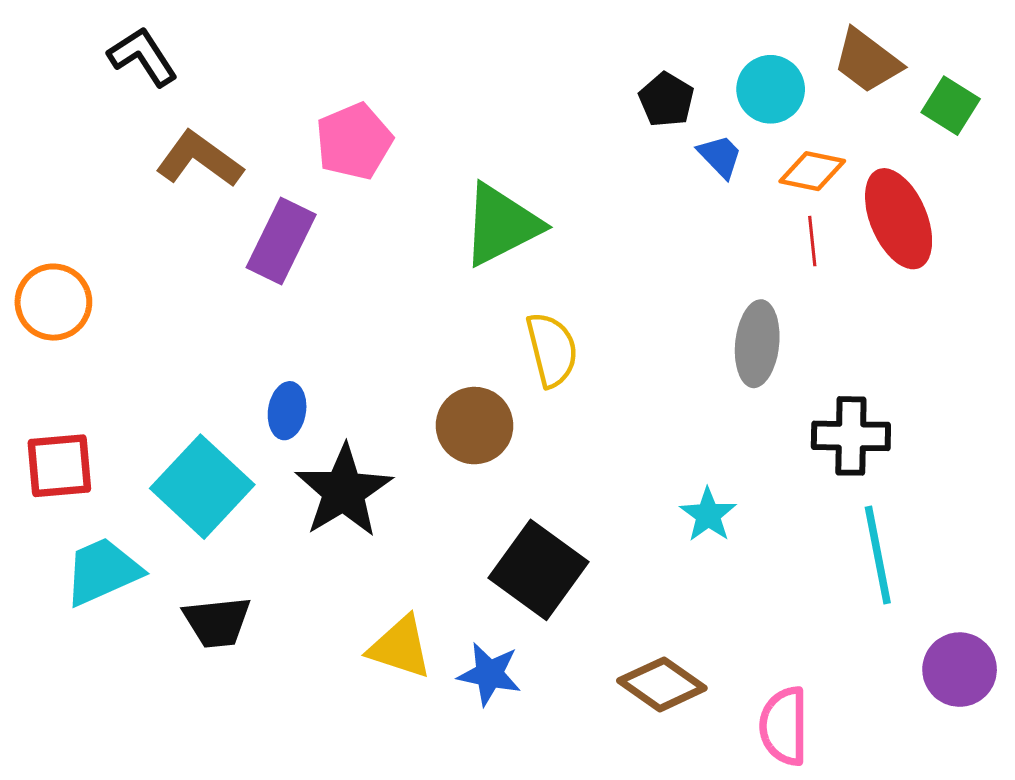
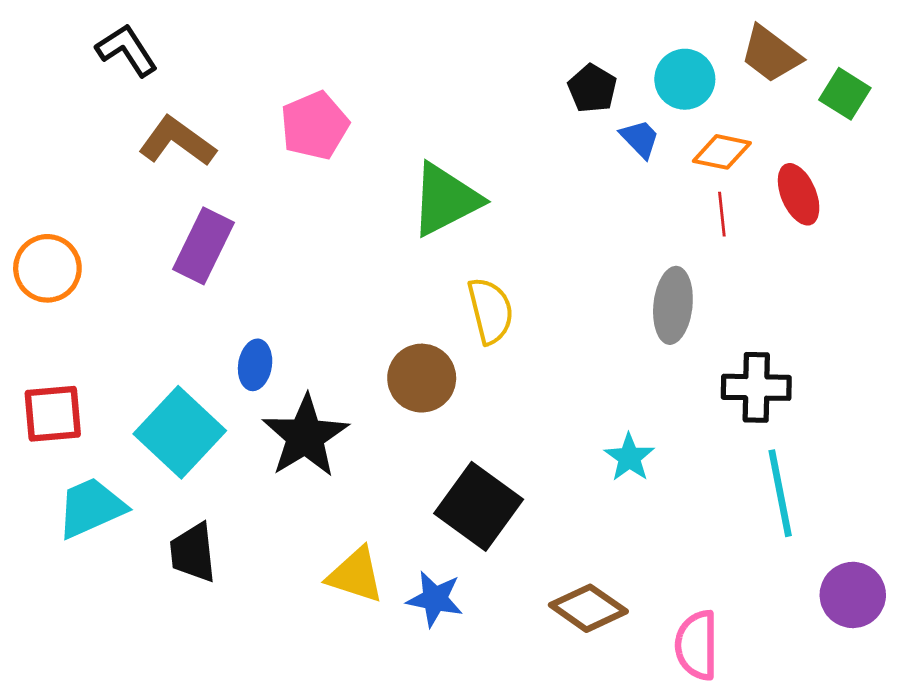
red ellipse: (899, 219) -> (799, 194), size x0.7
purple rectangle: (281, 241) -> (203, 246), moved
black trapezoid: (217, 622) -> (193, 553), turned 90

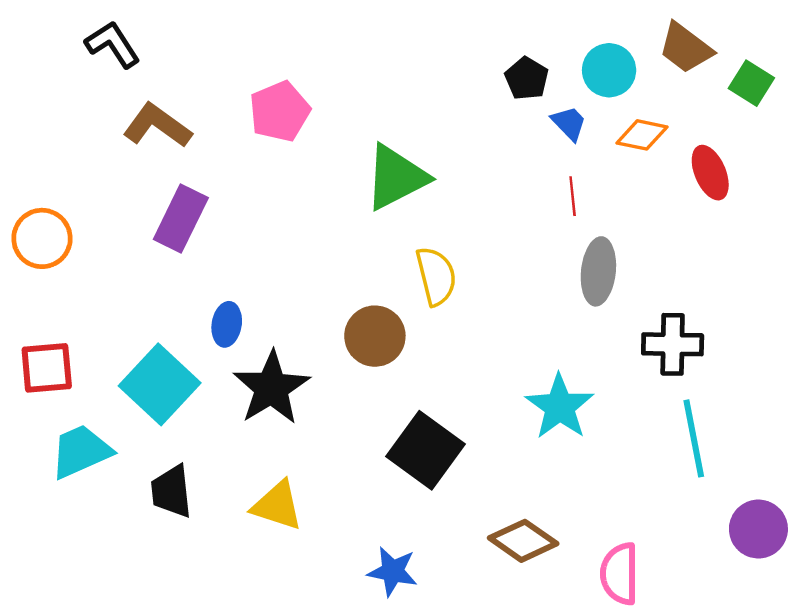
red line: (722, 214) -> (573, 196), moved
cyan star: (629, 457) -> (560, 407), size x1.5
yellow triangle: (356, 575) -> (277, 506), moved
blue star: (435, 599) -> (393, 571), moved

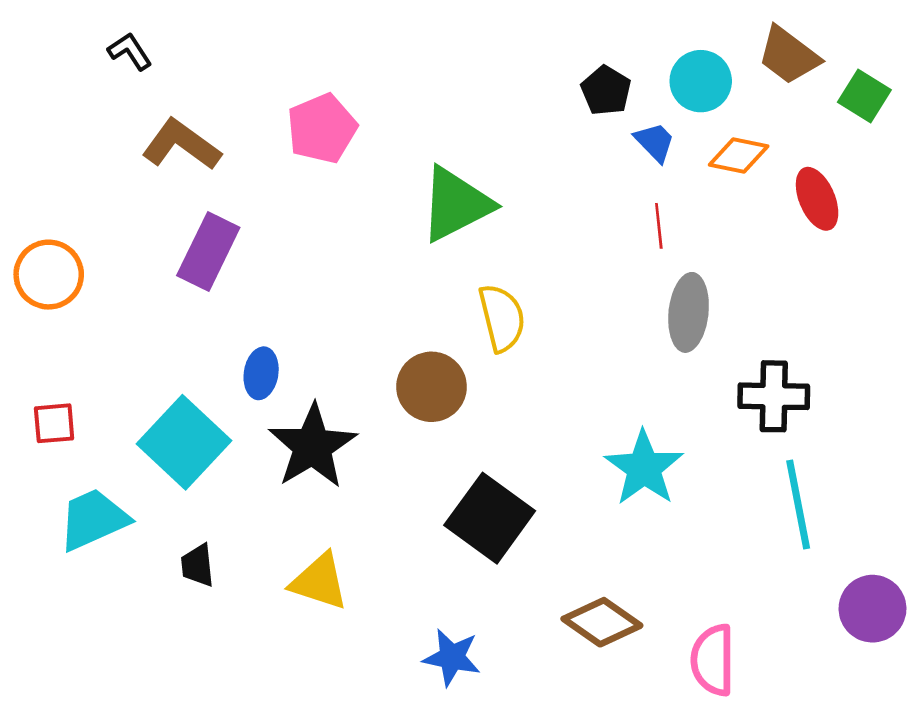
black L-shape: (113, 44) -> (130, 51), size x0.7
red square: (47, 368) -> (54, 423), size x0.7
black trapezoid: (171, 491) -> (197, 565), size x0.7

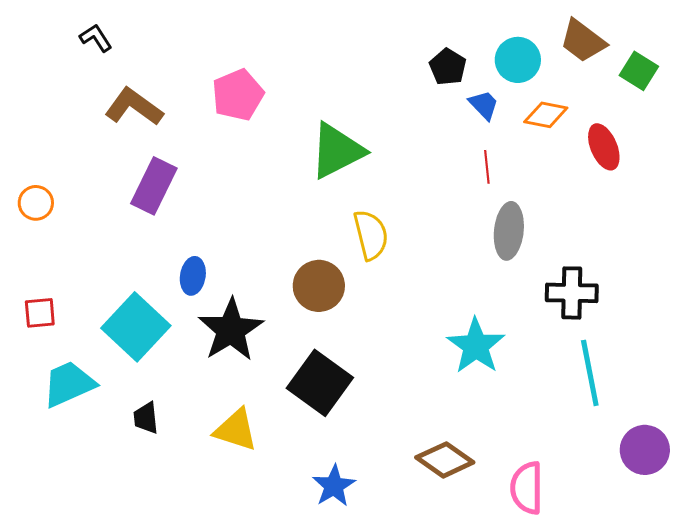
orange circle: (49, 275) -> (36, 203), size x0.7
black square: (490, 518) -> (320, 383), moved
blue star: (452, 657) -> (334, 486), turned 30

